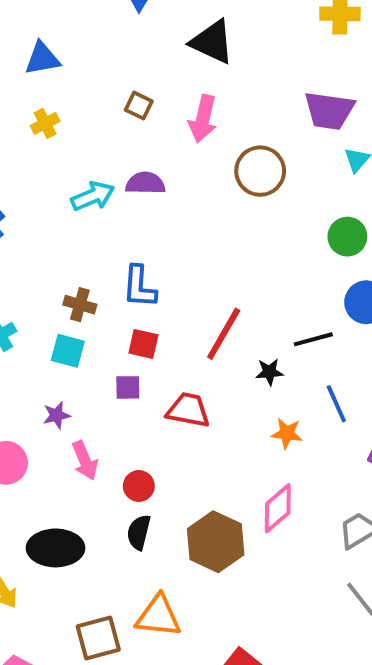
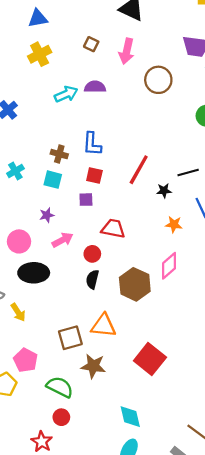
yellow cross: (45, 123) -> (40, 54), size x1.5
red trapezoid: (188, 410) -> (113, 229), moved
pink arrow: (85, 460) -> (62, 240), turned -95
black ellipse: (56, 548) -> (34, 273), moved

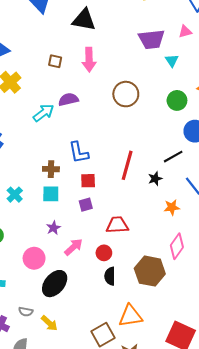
brown circle: (158, 80) -> (126, 94), moved
black ellipse: (34, 273) -> (55, 284), turned -36

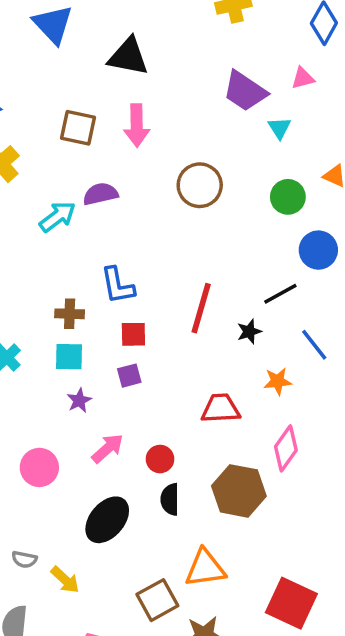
purple trapezoid: (152, 39) -> (245, 91), turned 40
brown square: (55, 61) -> (78, 128), size x1.5
red trapezoid: (117, 225) -> (221, 408), moved
purple star: (53, 228) -> (79, 400), moved
black ellipse: (55, 284) -> (107, 520), moved

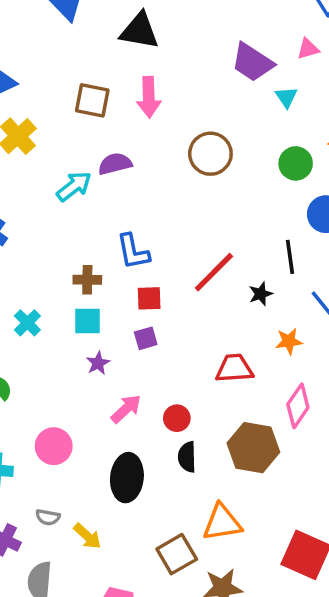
black line: (280, 294) -> (290, 257), turned -68
red line: (201, 308) -> (214, 272), turned 30
pink circle: (39, 467) -> (54, 446), moved
black ellipse: (107, 520) -> (127, 478), turned -33

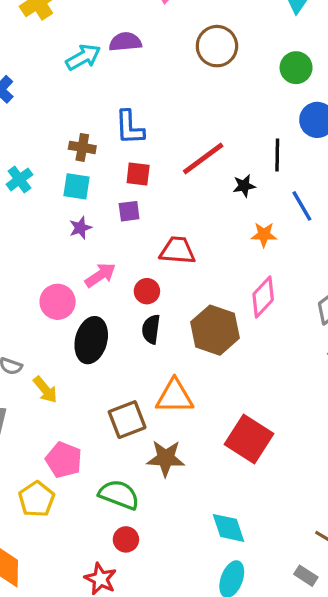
red trapezoid: (234, 368) -> (177, 250), moved
pink circle: (54, 446) -> (58, 302), moved

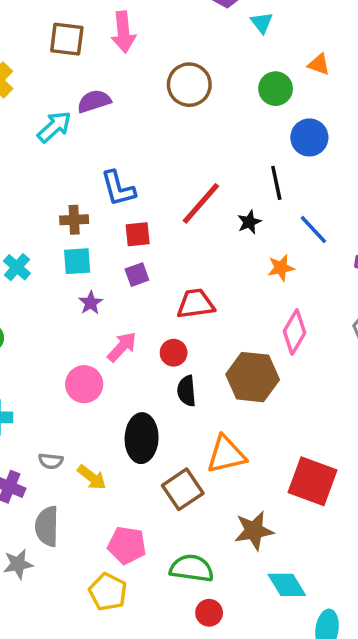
black ellipse: (91, 340) -> (142, 438), moved
brown star: (166, 458) -> (254, 531), moved
cyan diamond: (228, 528) -> (287, 585), moved

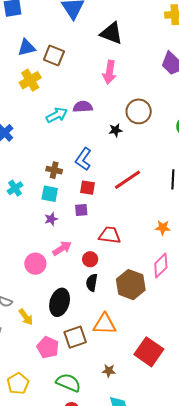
brown square: (67, 39) -> (54, 55), moved
blue L-shape: (118, 188) -> (83, 159), turned 35
black star: (249, 222) -> (116, 130), moved
brown star: (254, 531) -> (109, 371), size x0.6
pink pentagon: (127, 545) -> (48, 347), moved

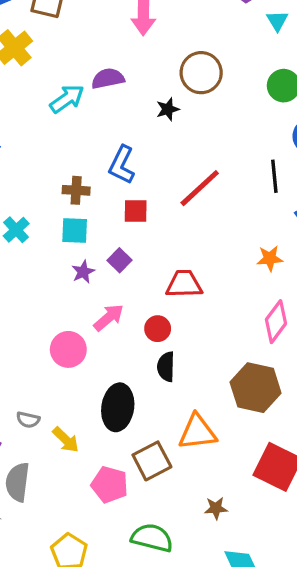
purple square: (81, 210) -> (119, 260), moved, turned -32
brown hexagon: (131, 285) -> (256, 388), moved

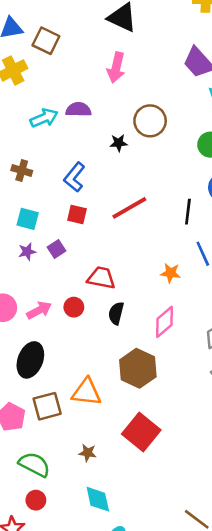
brown cross: (76, 190) -> (22, 171), moved
pink arrow: (109, 317) -> (39, 310), moved
black semicircle: (166, 367) -> (116, 313), moved

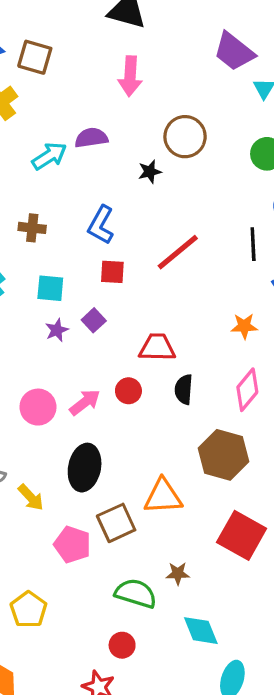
green semicircle: (34, 464) -> (136, 593), moved

